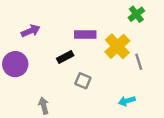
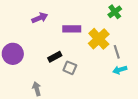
purple arrow: (31, 31) -> (40, 18), moved
black rectangle: (65, 57) -> (55, 57), moved
cyan arrow: (127, 101) -> (120, 70), moved

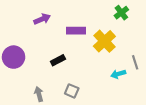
gray line: (117, 52) -> (135, 62), moved
gray square: (70, 68) -> (72, 91), moved
cyan arrow: (120, 70) -> (118, 74), moved

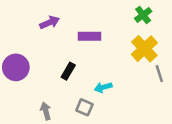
yellow cross: (104, 41) -> (144, 49), moved
black rectangle: (58, 60) -> (68, 71), turned -32
cyan arrow: (118, 74) -> (103, 87), moved

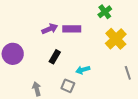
green cross: (143, 15) -> (105, 12), moved
purple arrow: (50, 22) -> (50, 29), moved
gray line: (159, 74) -> (128, 73), moved

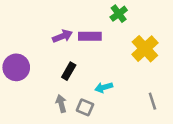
green cross: (105, 12) -> (119, 14), moved
gray line: (128, 73) -> (152, 101), moved
gray arrow: (37, 89) -> (61, 104), moved

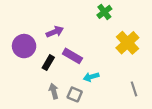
purple rectangle: (90, 36) -> (72, 56), moved, turned 30
purple circle: (16, 67) -> (24, 46), moved
black rectangle: (69, 71) -> (48, 63), moved

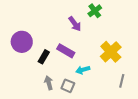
purple arrow: (55, 32) -> (75, 24), moved, turned 77
yellow cross: (127, 43) -> (111, 52), moved
gray line: (134, 89) -> (122, 81), turned 32

